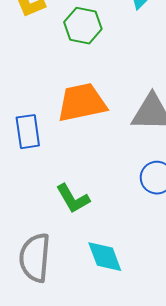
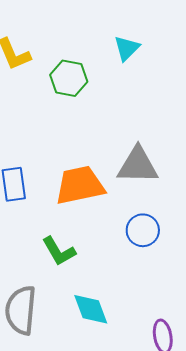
orange trapezoid: (82, 103) -> (80, 185), moved

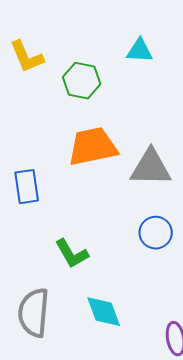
cyan triangle: (127, 48) -> (140, 51), turned 48
orange trapezoid: (80, 185) -> (93, 147), moved

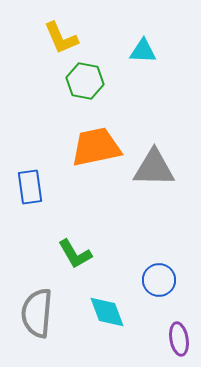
yellow L-shape: (27, 57) -> (61, 38), moved
blue circle: (156, 233) -> (159, 280), moved

